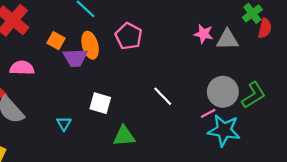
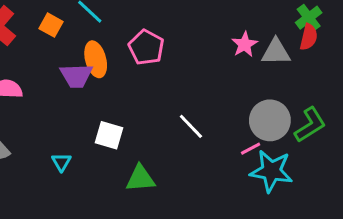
red semicircle: (265, 28) -> (309, 37), moved
pink star: (204, 34) -> (245, 44), turned 30
orange square: (56, 41) -> (51, 25), moved

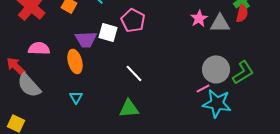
orange ellipse: (96, 59) -> (75, 61), moved
white line: (191, 126) -> (134, 73), moved
white square: (109, 135) -> (108, 32), moved

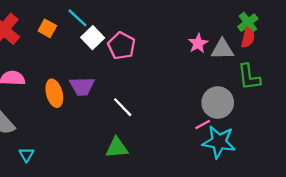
white square: (108, 32) -> (93, 38), moved, turned 30
purple trapezoid: (86, 39) -> (82, 86), moved
green L-shape: (243, 72) -> (249, 77), moved, turned 115
cyan triangle: (76, 97) -> (26, 155), moved

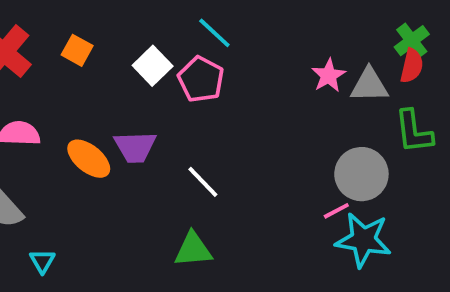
cyan line: (77, 18) -> (214, 33), moved
orange ellipse: (54, 93) -> (89, 159), turned -36

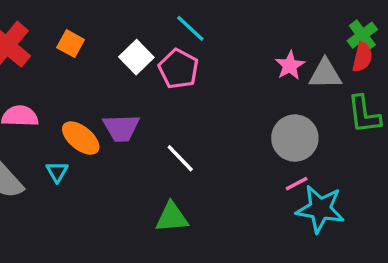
gray circle: (361, 174) -> (295, 138), moved
cyan triangle: (42, 261) -> (57, 172), moved

